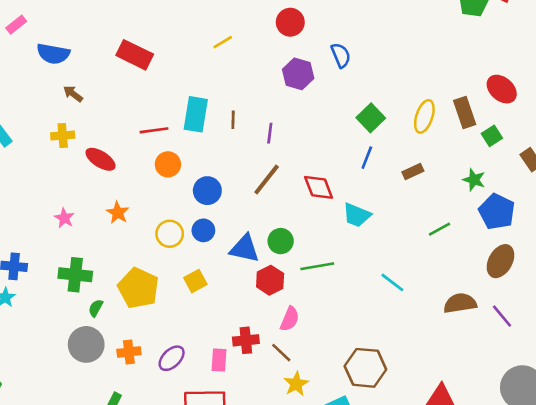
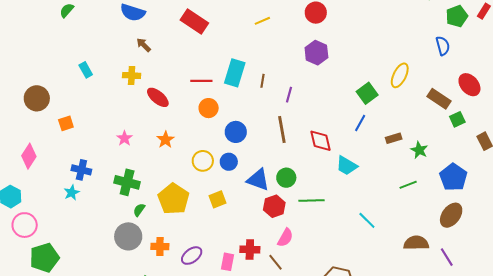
blue semicircle: (341, 55) -> (443, 46), moved
brown rectangle: (465, 112) -> (439, 99), turned -45
yellow ellipse: (424, 116) -> (400, 75), moved
brown line: (267, 179) -> (282, 129), turned -56
green star: (474, 180) -> (419, 150), moved

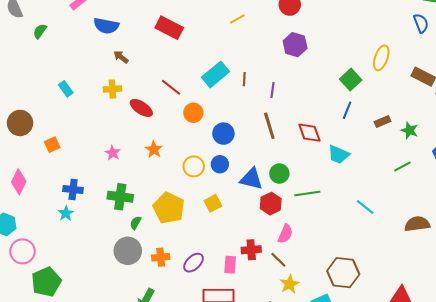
cyan rectangle: (235, 73) -> (216, 74), turned 40
red line: (201, 81) -> (171, 87), moved, turned 45

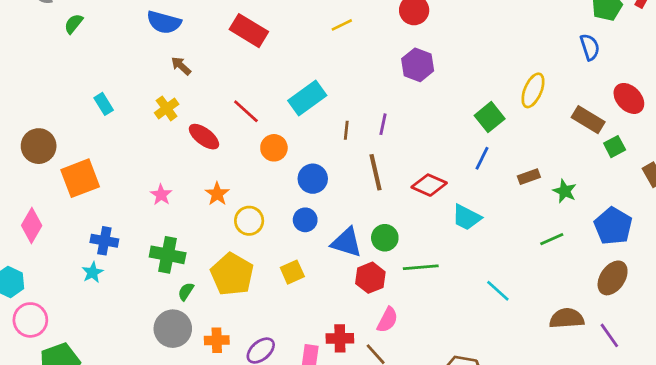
brown line: (244, 79) -> (346, 130), moved
yellow cross: (112, 89) -> (167, 108), turned -36
red diamond: (309, 133) -> (429, 185), turned -50
orange square: (52, 145) -> (80, 178), size x1.8
yellow circle: (194, 166) -> (249, 221), moved

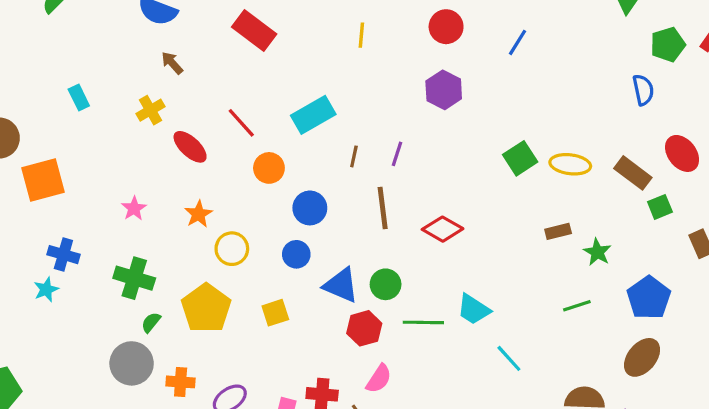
yellow line: (342, 25) -> (361, 35), turned -65
yellow ellipse: (533, 90) -> (570, 164), moved, turned 68
blue line: (482, 158) -> (518, 42), moved
cyan trapezoid: (467, 217) -> (474, 309), moved

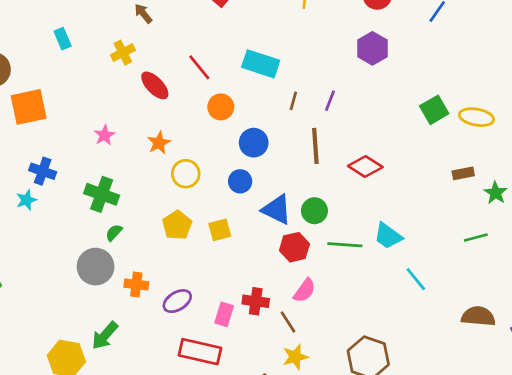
cyan rectangle: (313, 115) -> (261, 64), turned 45
yellow pentagon: (206, 308) -> (177, 225), moved, size x0.7

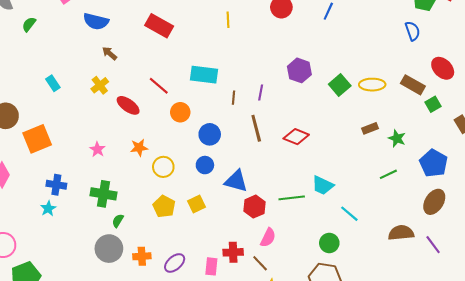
purple hexagon: (372, 48) -> (299, 70), moved
orange star: (159, 143) -> (139, 148), turned 30
green circle: (314, 211) -> (329, 243), moved

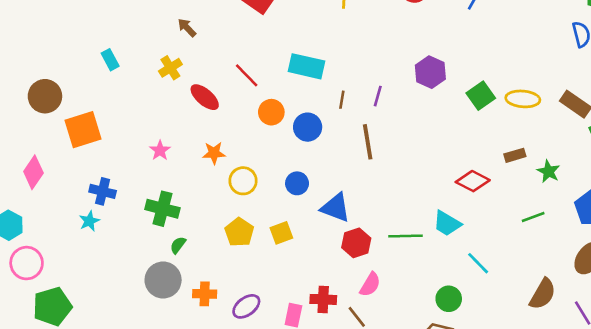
blue circle: (210, 134) -> (308, 127), moved
red diamond: (296, 137) -> (473, 181), moved
brown semicircle: (401, 233) -> (543, 294), turned 120

